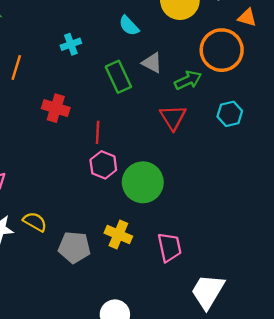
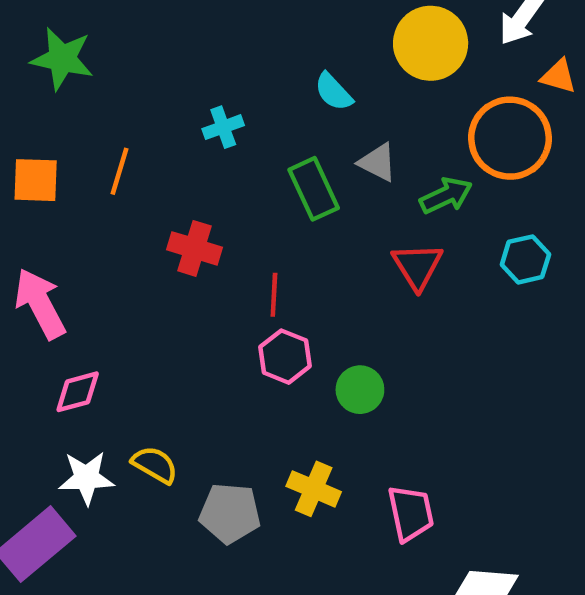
green circle: (143, 182) -> (360, 390), size x0.6

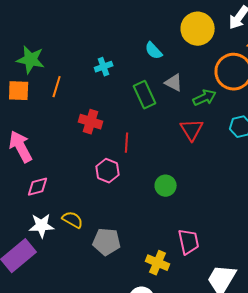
green star: (62, 59) -> (31, 60), moved
pink hexagon: (285, 357) -> (108, 171), moved
yellow cross: (314, 489) -> (158, 263), moved

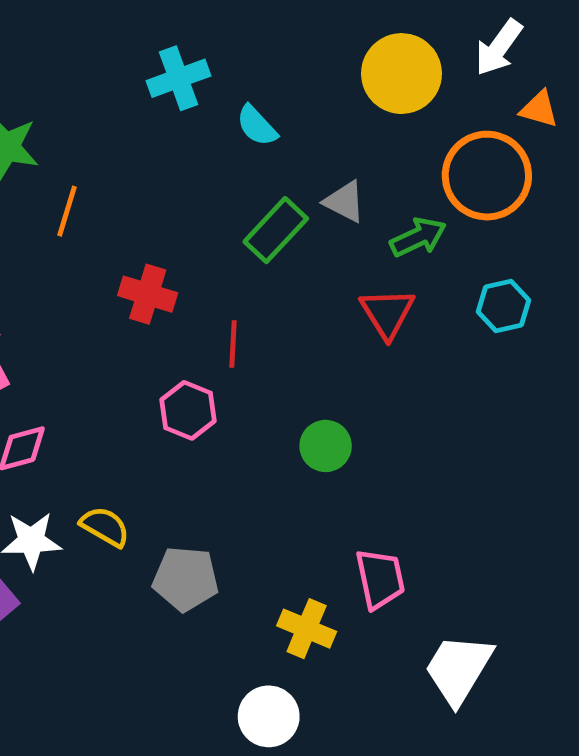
cyan semicircle: (154, 51) -> (257, 126), moved
cyan cross: (104, 67) -> (179, 78), moved, size x1.4
green rectangle: (145, 95) -> (276, 230), turned 68

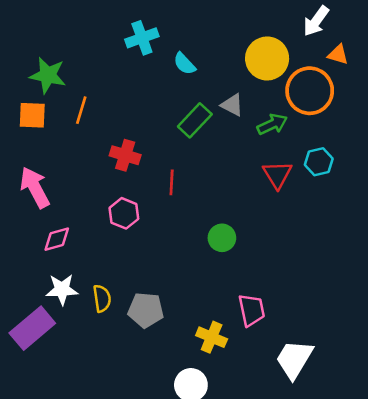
yellow circle: (401, 74) -> (267, 58), moved
red triangle: (387, 313) -> (277, 175), moved
pink hexagon: (188, 410) -> (124, 213), moved
yellow semicircle: (105, 527) -> (102, 298), moved, turned 52

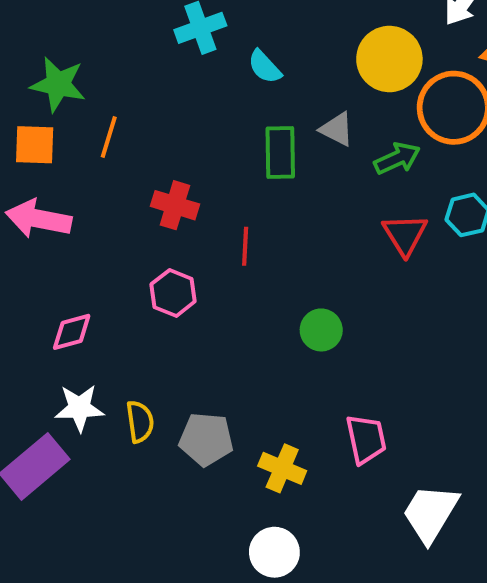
green rectangle: (195, 120) -> (280, 153), turned -44
pink arrow: (35, 188) -> (39, 219), moved, turned -51
yellow cross: (212, 337) -> (282, 468), moved

